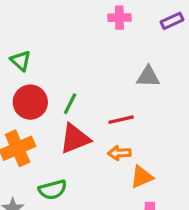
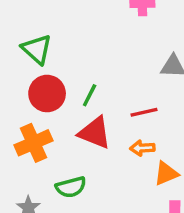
green triangle: (21, 61) -> (37, 49), size x1.4
red triangle: (75, 139) -> (95, 133), turned 44

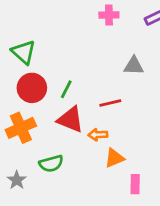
orange arrow: (142, 148) -> (98, 135), moved
orange triangle: (166, 174) -> (114, 158), moved

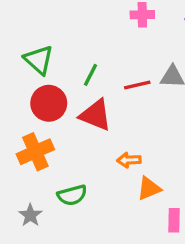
green line: (66, 89) -> (91, 75), moved
red line: (110, 103) -> (137, 85), moved
red triangle: (70, 120) -> (96, 115), moved

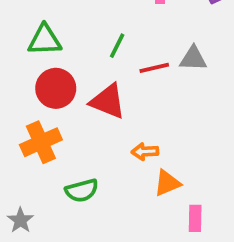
green triangle: (39, 60) -> (45, 40), turned -44
green line: (91, 75) -> (117, 46), moved
gray star: (30, 215) -> (20, 220), moved

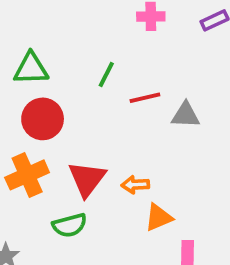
gray triangle: (193, 59) -> (186, 115), moved
red triangle: (108, 101) -> (87, 179), moved, turned 45

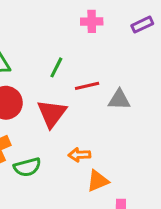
red triangle: (87, 179) -> (52, 113), moved
green semicircle: (70, 225) -> (27, 167), moved

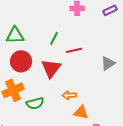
gray triangle: (119, 100) -> (108, 63), moved, turned -35
orange triangle: (98, 181) -> (81, 112), turned 35

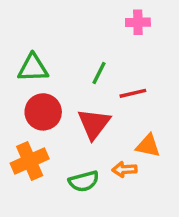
green semicircle: (35, 103) -> (84, 181), moved
orange triangle: (81, 112) -> (148, 146), moved

